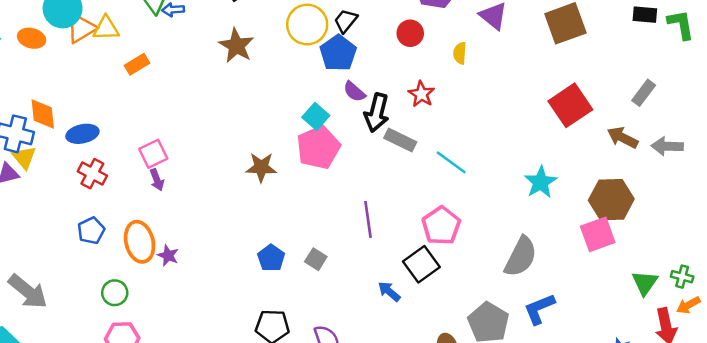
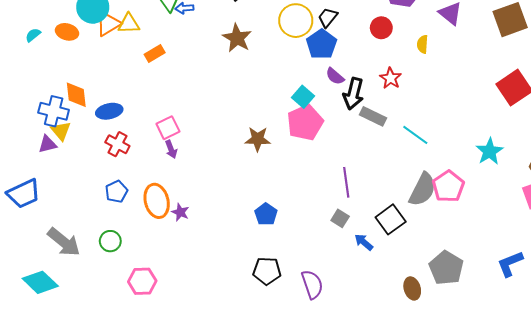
pink pentagon: (441, 226) -> (448, 186), moved
gray semicircle: (521, 257) -> (423, 190), moved
gray square: (316, 259) -> (340, 218), moved
green circle: (115, 293) -> (110, 241), moved
blue L-shape: (539, 309) -> (510, 264), moved

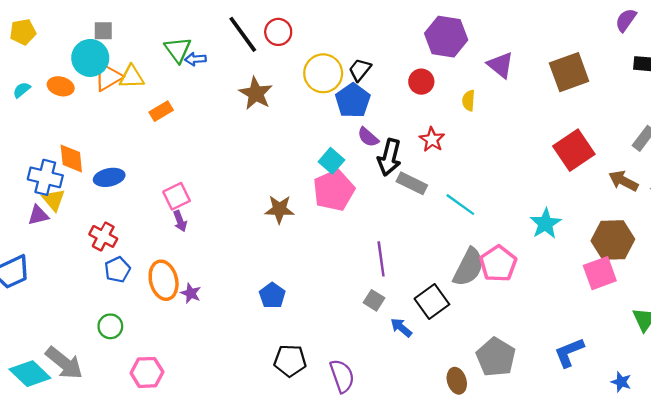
red cross: (117, 144) -> (103, 236), moved
blue pentagon: (266, 214) -> (272, 296), moved
gray arrow: (64, 242) -> (64, 363), moved

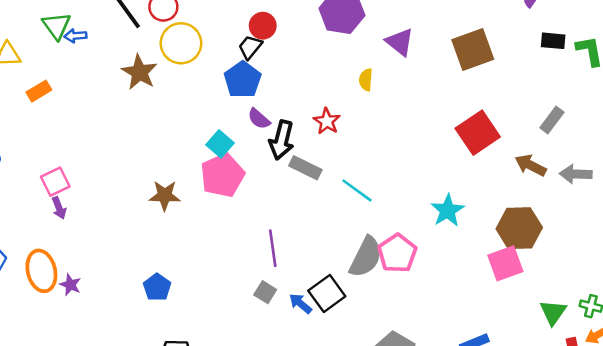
yellow circle: (323, 73) -> (181, 43), moved
red circle: (421, 82) -> (263, 26), moved
blue arrow: (401, 328) -> (300, 304), moved

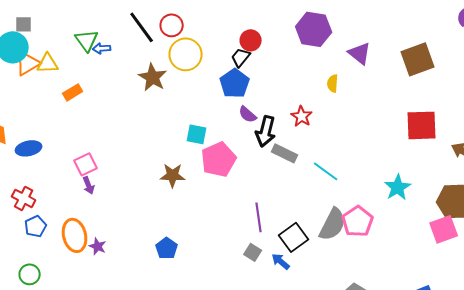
red square: (478, 133) -> (422, 125), turned 32
cyan square: (220, 144) -> (197, 134), moved, turned -30
black square: (327, 293) -> (294, 237), moved

